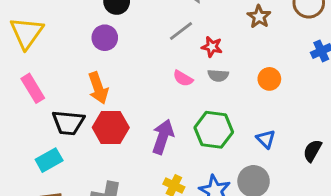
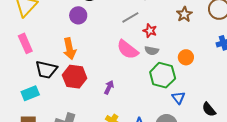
pink semicircle: (183, 78) -> (128, 50), size x1.6
green hexagon: (214, 130) -> (163, 75), moved
purple arrow: (163, 137) -> (109, 87), size x0.6
black semicircle: (312, 151) -> (209, 109), turned -77

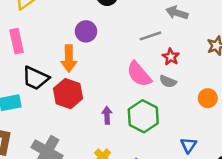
purple circle: (78, 15) -> (86, 31), moved
green hexagon: (163, 75) -> (143, 116), moved
purple arrow: (109, 87) -> (107, 115), turned -40

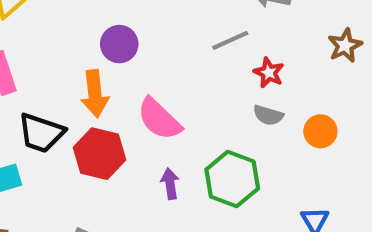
pink semicircle: (139, 74) -> (159, 119), moved
orange circle: (208, 98) -> (320, 131), moved

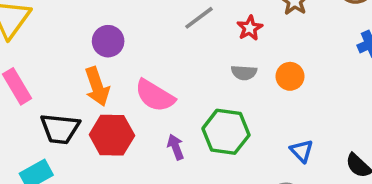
red star: (269, 73) -> (250, 28), moved, turned 30

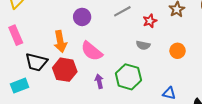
purple circle: (108, 41) -> (82, 17), moved
orange circle: (290, 76) -> (178, 51), moved
blue triangle: (302, 151) -> (169, 93), turned -40

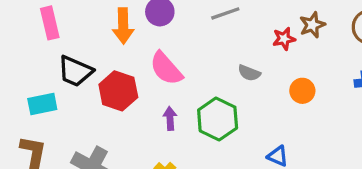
red star: (150, 21) -> (284, 39), moved
orange arrow: (60, 42) -> (123, 26), moved

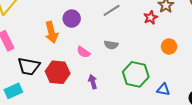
pink semicircle: (166, 69) -> (83, 52), size x0.6
gray semicircle: (249, 73) -> (111, 45), moved
green hexagon: (218, 119) -> (136, 74), moved

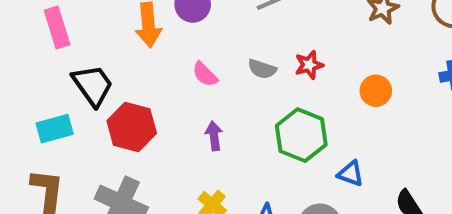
red star: (151, 18) -> (309, 65), moved
black trapezoid: (29, 66) -> (93, 85), turned -145
red hexagon: (58, 72) -> (132, 127), moved

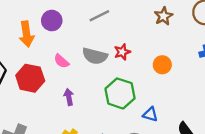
gray semicircle: (262, 69) -> (95, 56), size x1.5
red hexagon: (132, 127) -> (30, 78), moved

